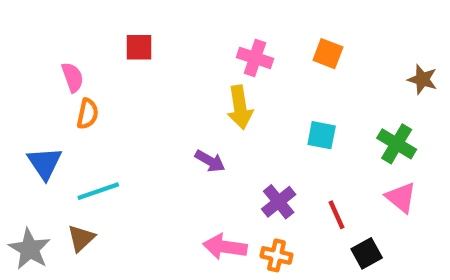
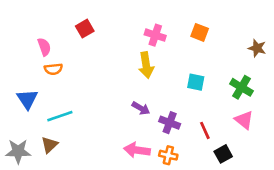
red square: (139, 47) -> (85, 29), turned -30
orange semicircle: (88, 114) -> (53, 69), turned 72
purple arrow: (210, 161) -> (141, 108), moved
purple cross: (279, 202) -> (170, 123), turned -30
gray star: (30, 249) -> (18, 151), turned -30

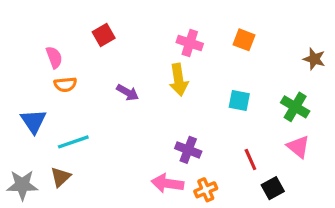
purple arrow: (141, 108) -> (128, 92), moved
purple cross: (170, 123) -> (188, 150), moved
orange cross: (168, 155) -> (206, 190), turned -36

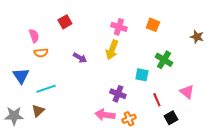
yellow arrow: (179, 80) -> (112, 50), turned 30
cyan square: (239, 100) -> (142, 75), moved
green cross: (295, 107) -> (164, 60), moved

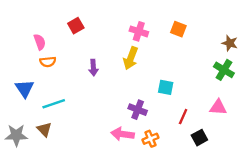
purple arrow: (80, 58) -> (93, 68), turned 56
green cross: (164, 60) -> (224, 70), moved
pink triangle: (187, 92) -> (218, 107), turned -35
red line: (157, 100) -> (183, 117), turned 48
brown triangle: (38, 111) -> (44, 129), turned -32

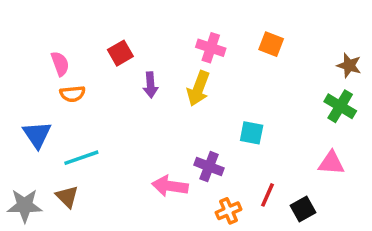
red square: (76, 26) -> (120, 53), moved
purple arrow: (93, 68) -> (150, 85), moved
red line: (183, 117) -> (268, 195), moved
pink arrow: (122, 134) -> (170, 186), moved

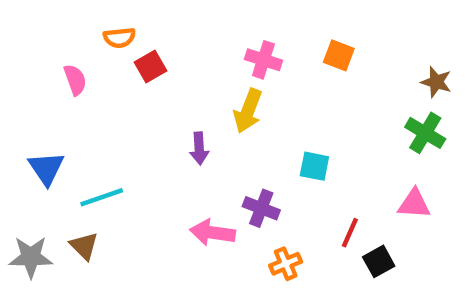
purple arrow: (150, 85) -> (199, 148), moved
orange semicircle: (72, 94) -> (119, 38), moved
red line: (268, 195) -> (350, 233), moved

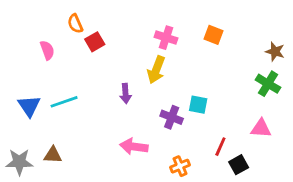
orange semicircle: (119, 38) -> (75, 24), turned 72
cyan line: (102, 197) -> (64, 102), moved
purple cross: (261, 208) -> (172, 117), moved
brown triangle: (84, 246) -> (53, 155), turned -42

